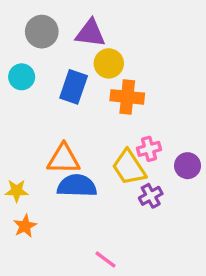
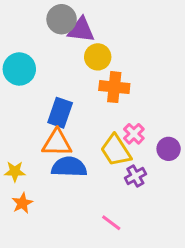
gray circle: (42, 32) -> (62, 19), moved
cyan circle: (22, 77) -> (19, 69), size x1.4
blue rectangle: (74, 87) -> (60, 113), moved
pink cross: (149, 149) -> (134, 134), turned -30
pink line: (105, 259) -> (111, 223), moved

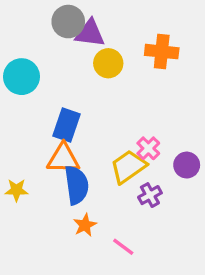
orange cross: (114, 87) -> (162, 52), moved
yellow trapezoid: (116, 150) -> (128, 167), turned 88
blue semicircle: (69, 167) -> (77, 185), turned 80
orange star: (22, 203) -> (85, 225), moved

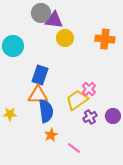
orange cross: (162, 52) -> (105, 39), moved
purple circle: (187, 165) -> (113, 116), moved

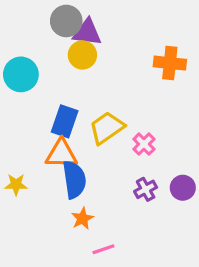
yellow circle: (65, 38) -> (82, 55), moved
yellow trapezoid: (77, 100) -> (107, 128), moved
pink line: (74, 148) -> (103, 249), moved, turned -56

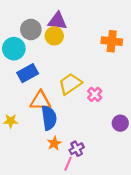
gray circle: (66, 21) -> (31, 30), moved
blue rectangle: (65, 121) -> (28, 73), moved, turned 42
purple cross: (146, 189) -> (77, 149), moved
pink line: (103, 249) -> (68, 164), turned -48

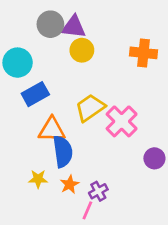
gray circle: (31, 30) -> (50, 24), moved
yellow circle: (54, 36) -> (82, 50), moved
pink cross: (95, 94) -> (122, 121), size x1.6
yellow star: (11, 121) -> (38, 179), moved

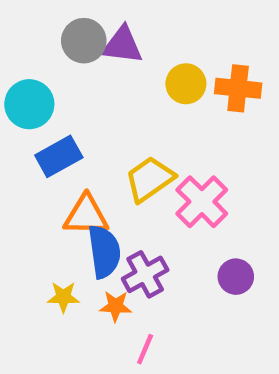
yellow circle: (82, 50) -> (186, 84), moved
purple circle: (154, 158) -> (236, 277), moved
orange star: (70, 184) -> (116, 306), turned 30
purple cross: (98, 191) -> (145, 274), moved, size x1.4

